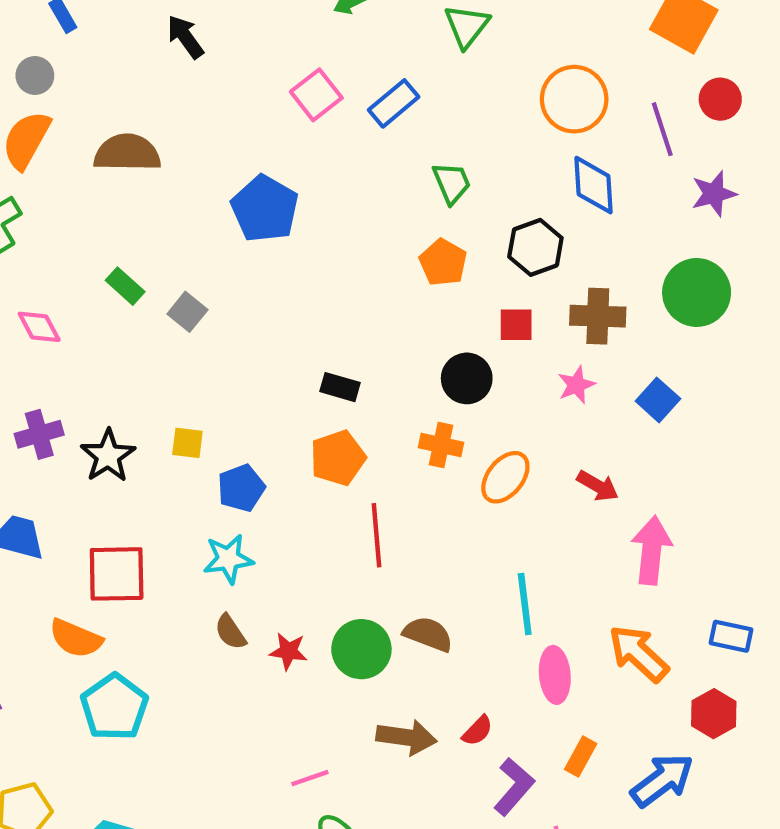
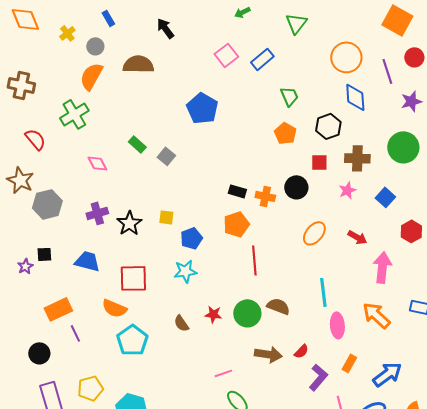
brown semicircle: (127, 153) -> (138, 64), moved
orange cross: (441, 445) -> (265, 196), moved
brown semicircle: (230, 632) -> (181, 323), moved
red hexagon: (714, 714) -> (411, 231), moved

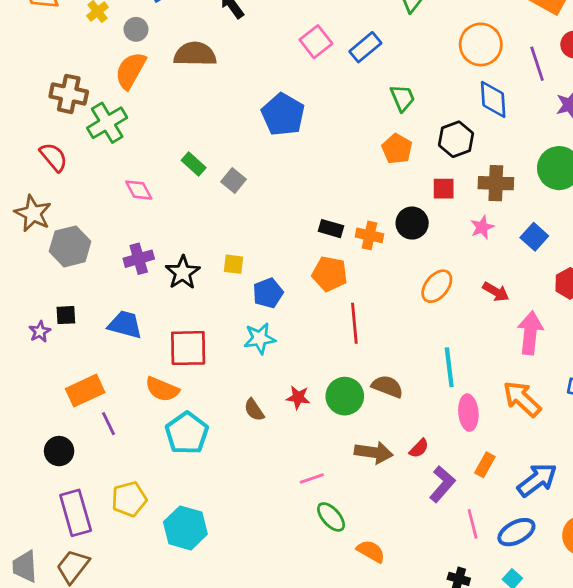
brown cross: (21, 85) -> (69, 94), moved
orange pentagon: (236, 224) -> (330, 274), turned 30

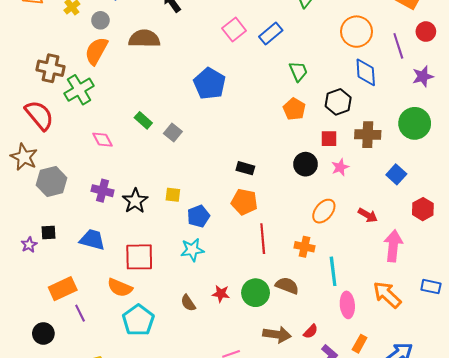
red semicircle: (54, 157) -> (39, 115), size x1.4
pink star: (482, 227) -> (340, 167), moved
orange cross: (369, 235) -> (304, 247), moved
purple cross: (139, 259) -> (103, 191), turned 30

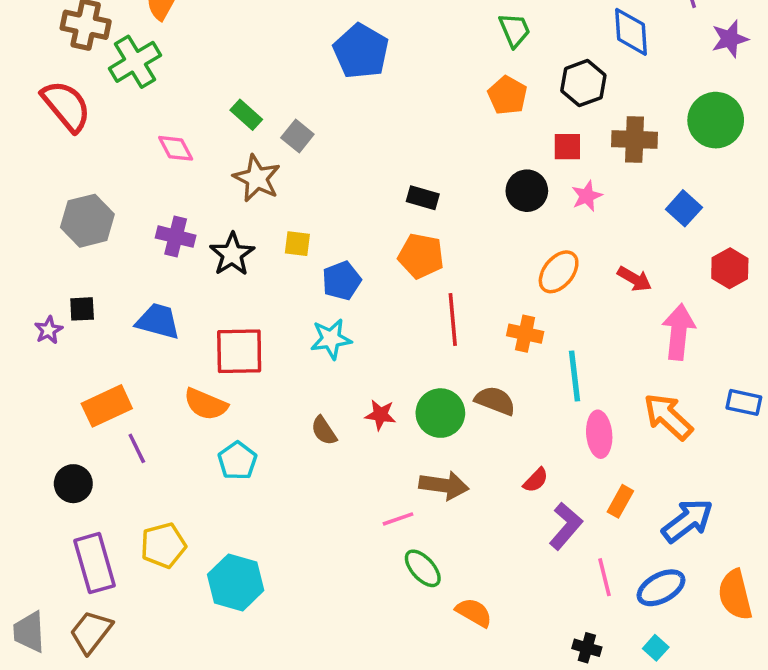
brown star: (24, 157) -> (257, 178), moved
cyan pentagon: (138, 320) -> (237, 461), size x0.7
brown arrow: (277, 335) -> (444, 485), moved

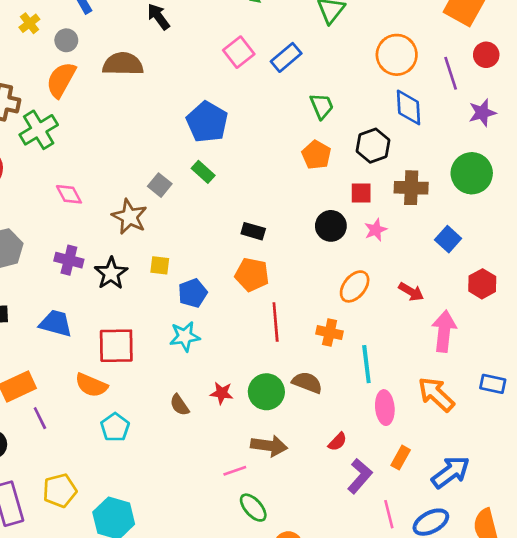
green rectangle: (246, 115) -> (203, 172), moved

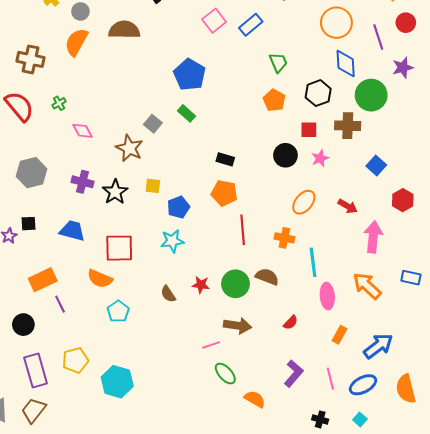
green cross: (39, 130) -> (59, 103), moved, size x0.5
green circle: (472, 173) -> (371, 95), moved
purple L-shape: (360, 476) -> (294, 374), moved

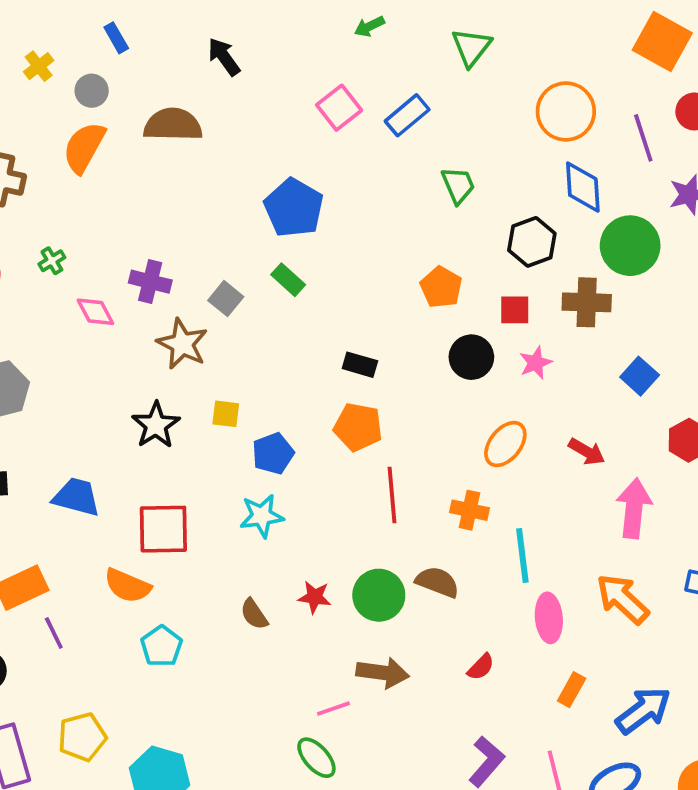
orange pentagon: (274, 100) -> (441, 287), moved
purple cross: (83, 182) -> (150, 282), moved
green ellipse: (225, 374) -> (316, 758), moved

